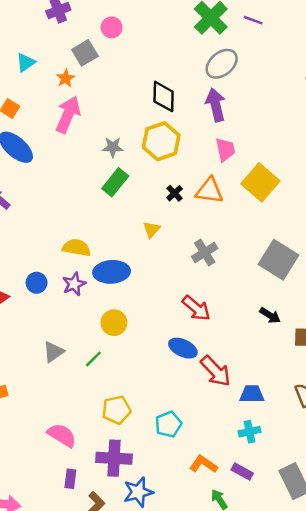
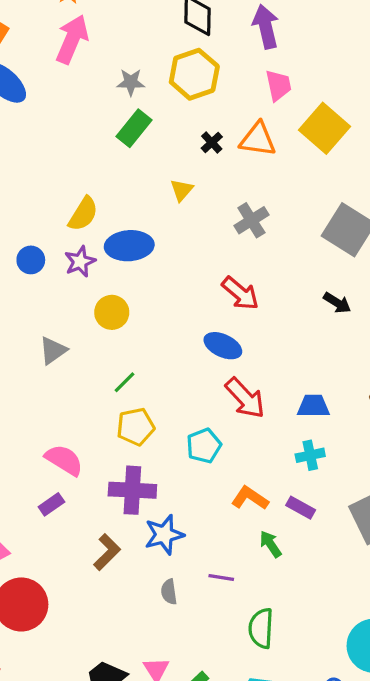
yellow semicircle: (76, 248) -> (83, 214), turned 112
yellow circle: (114, 323) -> (112, 312), moved
green line: (93, 359) -> (124, 382), moved
red arrow: (216, 371) -> (245, 398), moved
purple rectangle: (70, 479) -> (51, 504), moved, turned 48

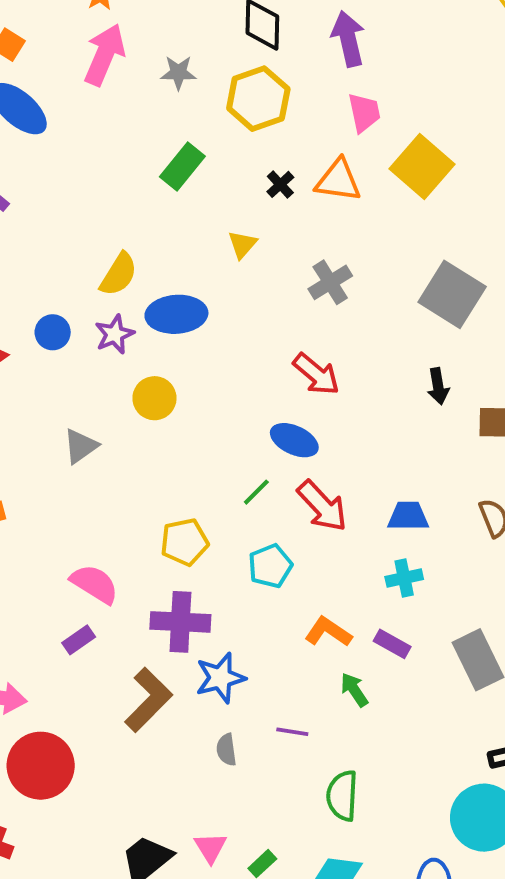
gray star: (131, 82) -> (178, 73), moved
black arrow: (337, 303) -> (438, 386), turned 48
green line: (124, 382) -> (256, 492), moved
brown L-shape: (107, 552) -> (148, 700), size x1.4

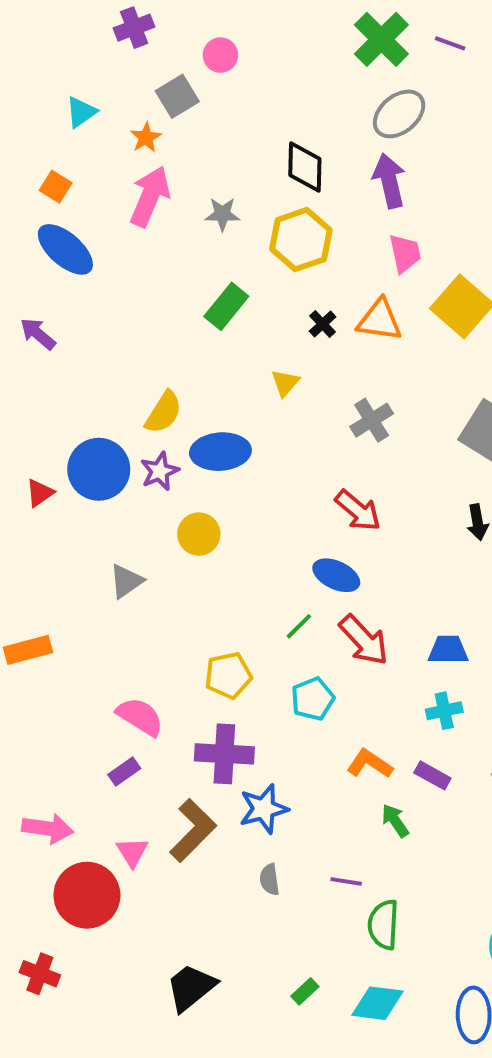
blue circle: (53, 332) -> (99, 469), size x1.8
purple line: (292, 732) -> (346, 881), moved
pink triangle: (210, 848) -> (132, 852), moved

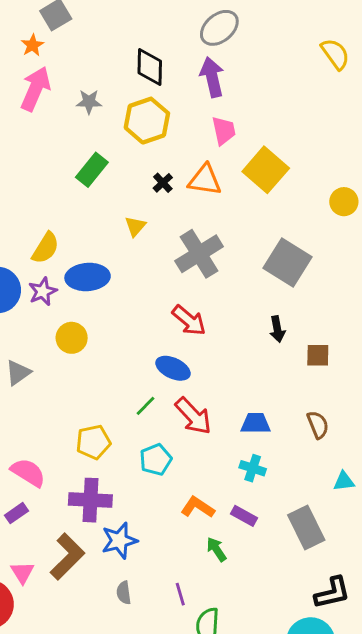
gray cross: (372, 420) -> (199, 254), size x1.5
cyan cross: (444, 711) -> (253, 468), turned 30
purple line: (346, 881) -> (180, 594), turned 65

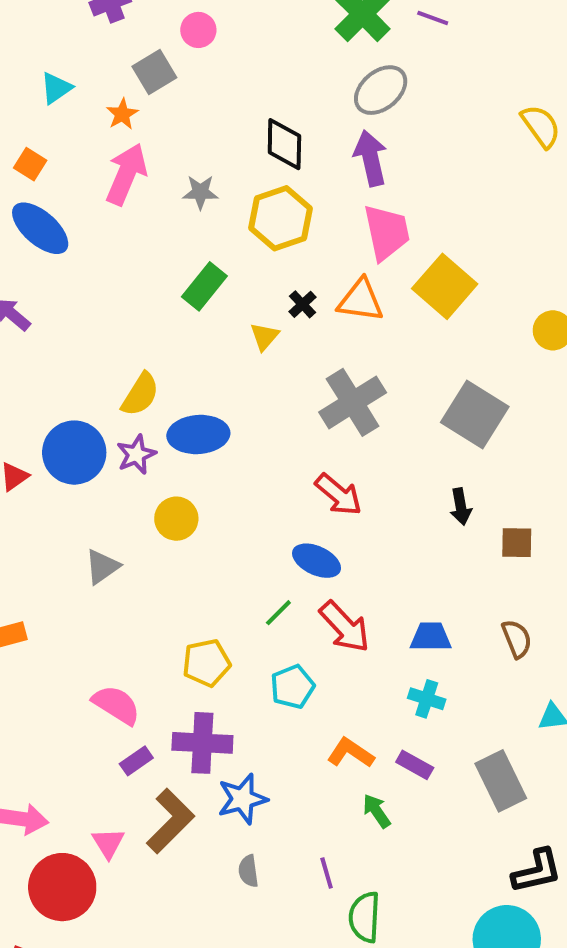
pink trapezoid: (224, 131) -> (387, 232), size x1.4
yellow triangle: (135, 226) -> (264, 336), moved
purple rectangle: (17, 513) -> (136, 761), moved

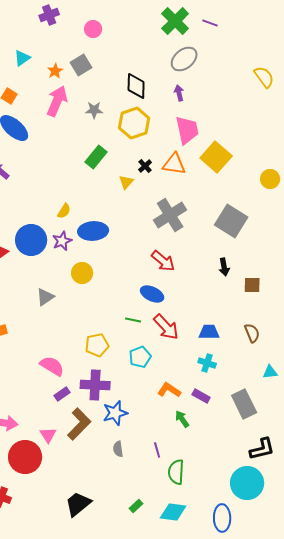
gray square: (154, 72) -> (81, 65), moved
purple arrow: (371, 158) -> (179, 93), size x0.6
yellow semicircle: (140, 394) -> (64, 211), size x0.7
green line: (278, 613) -> (133, 320), turned 56

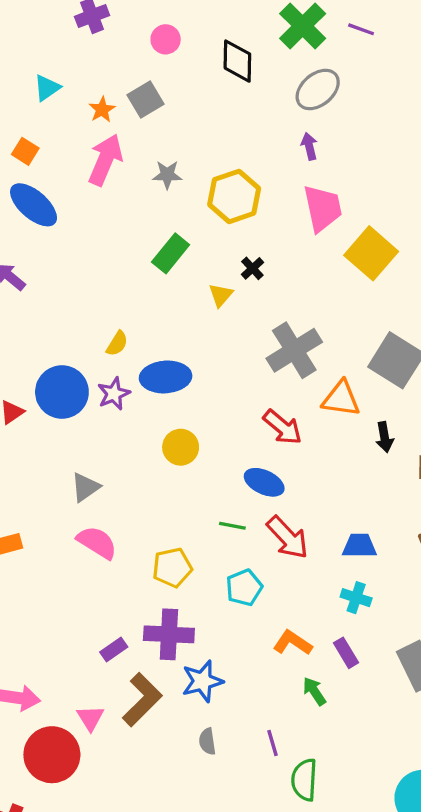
black diamond: (136, 86) -> (237, 61), moved
orange triangle: (174, 164) -> (341, 399), moved
yellow circle: (82, 273) -> (181, 447), moved
pink semicircle: (52, 366) -> (97, 542), moved
purple rectangle: (201, 396) -> (346, 653), turned 30

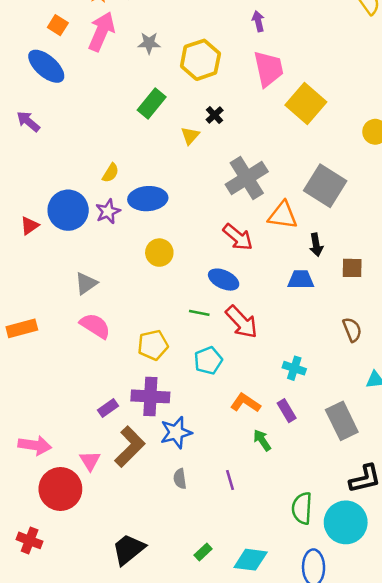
orange square: (25, 151) -> (58, 25), moved
blue trapezoid: (359, 546) -> (301, 280), moved
green semicircle: (304, 780) -> (302, 508), moved

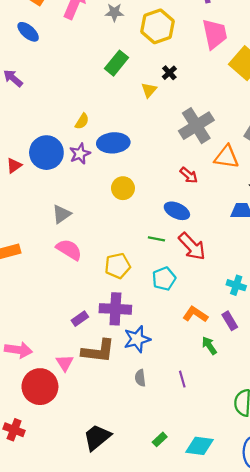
blue ellipse: (46, 66) -> (28, 32), size x0.7
red arrow: (238, 237) -> (189, 175), size x0.7
brown L-shape: (130, 447) -> (98, 351), turned 52

